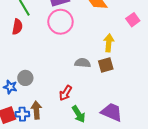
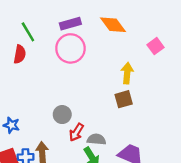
gray semicircle: (83, 63) -> (96, 139), moved
gray circle: (25, 78) -> (62, 115), moved

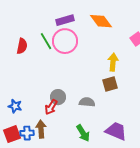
green line: (28, 32) -> (46, 41), moved
red arrow: (76, 132) -> (51, 107), moved
gray semicircle: (96, 139) -> (87, 102), moved

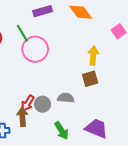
pink circle: (65, 41) -> (35, 49), moved
gray circle: (58, 97) -> (43, 104), moved
brown arrow: (41, 129) -> (22, 117), moved

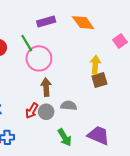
brown square: (90, 79) -> (99, 80), moved
brown arrow: (22, 117) -> (46, 87), moved

